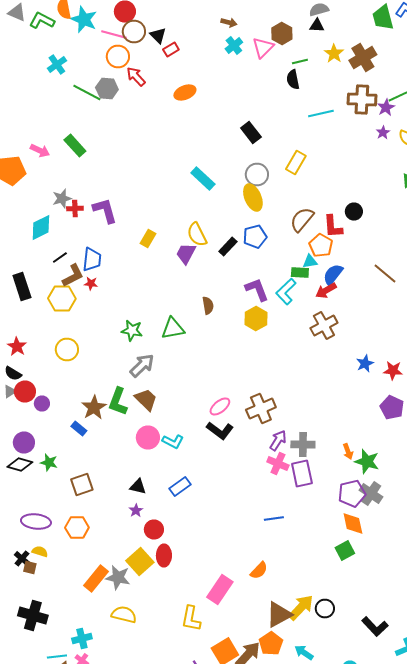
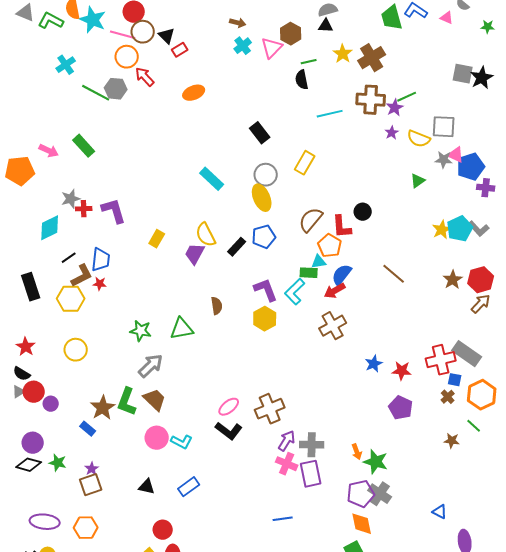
purple star: (136, 510) -> (92, 469), moved

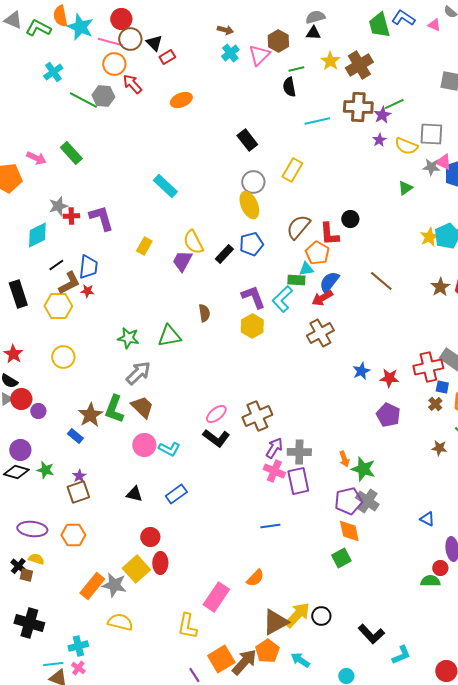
cyan rectangle: (212, 179) -> (165, 186), moved

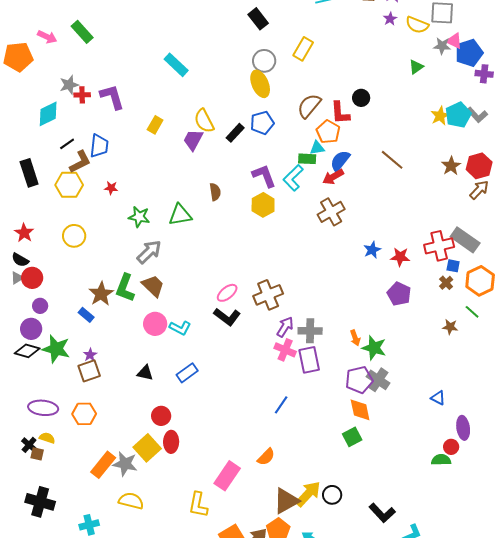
red star: (87, 291) -> (111, 188), moved
purple circle: (38, 411) -> (40, 306), moved
green star: (45, 470) -> (56, 349), size x1.6
blue line: (270, 526) -> (281, 405), turned -48

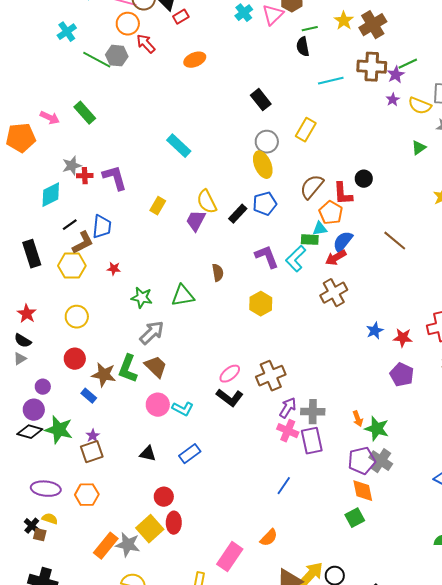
yellow hexagon: (263, 205) -> (261, 304), moved
red circle: (32, 278) -> (75, 359), moved
brown star: (101, 294) -> (104, 375), turned -30

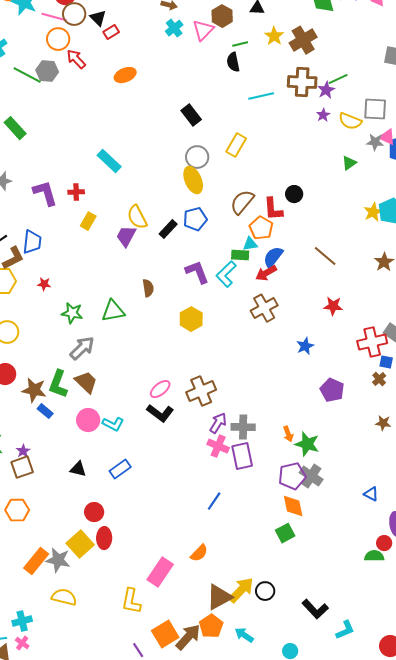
red cross: (85, 176) -> (76, 192), moved
red star: (403, 338) -> (333, 306), moved
blue rectangle: (89, 396) -> (45, 411), moved

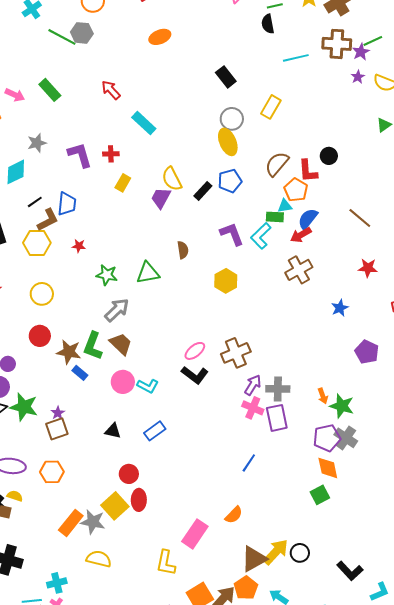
red arrow: (76, 59) -> (111, 90), moved

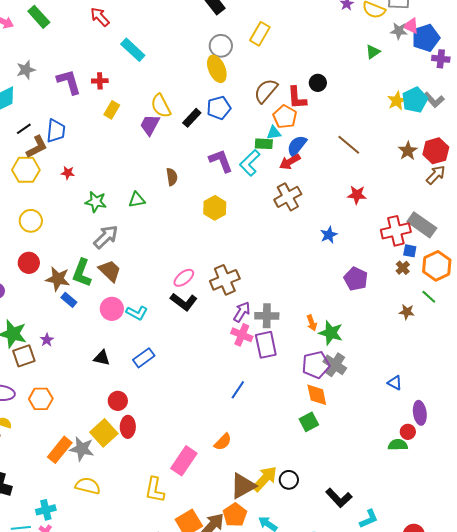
green triangle: (148, 273) -> (137, 200), size x0.7
brown square: (57, 429) -> (24, 356), moved

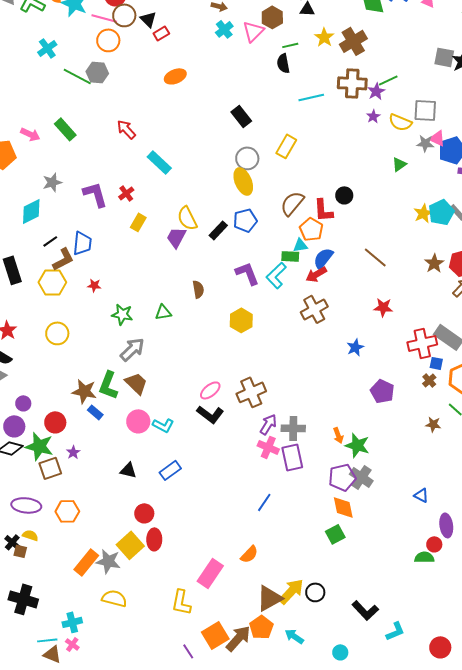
red cross: (100, 81) -> (126, 193), turned -35
red circle: (29, 263) -> (55, 422), moved

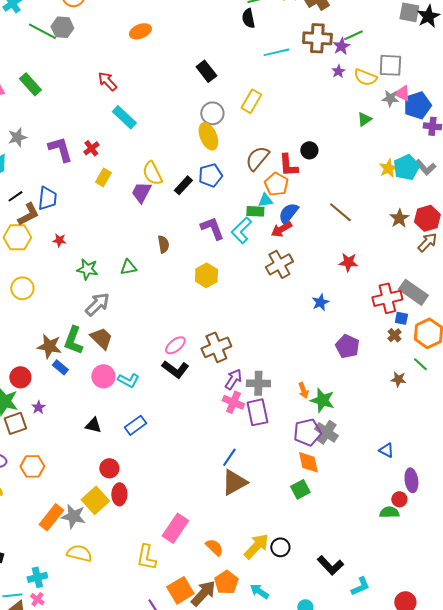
red arrow: (126, 129) -> (107, 81), moved
orange semicircle: (249, 554) -> (214, 547), moved, turned -90
brown triangle: (269, 598) -> (234, 482), moved

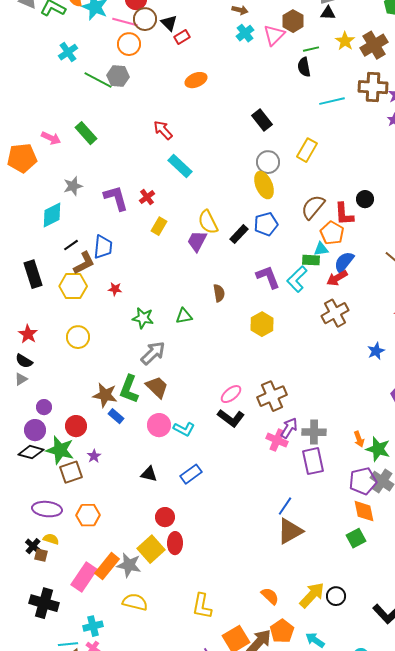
pink cross: (233, 402) -> (277, 440), moved
pink rectangle: (175, 528) -> (84, 577), moved

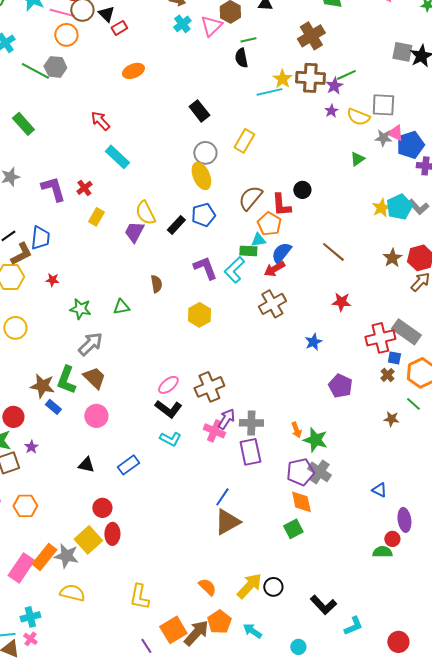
yellow star: (345, 41) -> (282, 79), moved
cyan L-shape: (184, 429) -> (170, 439), moved

